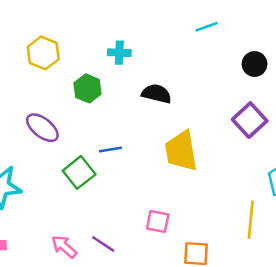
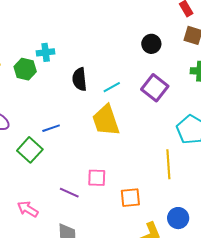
cyan line: (207, 27) -> (112, 87), moved
green hexagon: (88, 88) -> (25, 69), moved
black semicircle: (156, 94) -> (79, 79), turned -100
purple line: (103, 244) -> (69, 193), moved

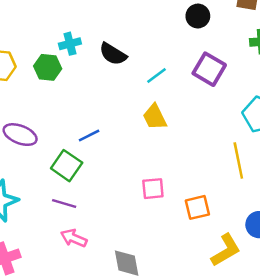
black semicircle: (79, 79) -> (113, 54), moved, turned -45
yellow trapezoid: (106, 120) -> (155, 117), size x0.7
purple line: (69, 193) -> (64, 203), moved

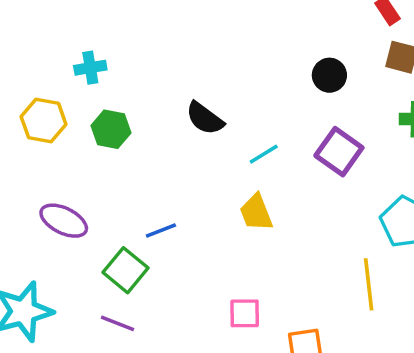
cyan cross: (70, 44) -> (90, 68), moved

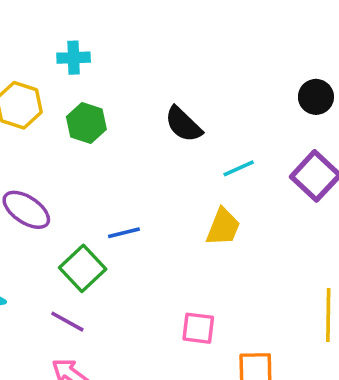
yellow trapezoid: (256, 213) -> (223, 227), turned -144

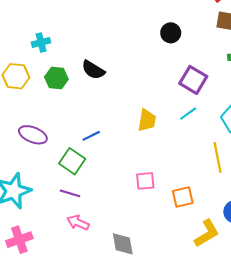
black circle: (316, 97) -> (171, 33), moved
black semicircle: (183, 124) -> (93, 70), moved
cyan line: (239, 168) -> (188, 114), moved

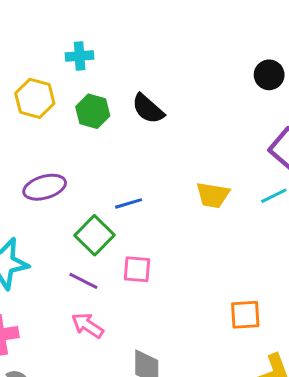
yellow trapezoid: (147, 120) -> (213, 195), turned 80
purple ellipse: (33, 135) -> (45, 187), turned -48
pink square: (145, 181) -> (137, 269), moved

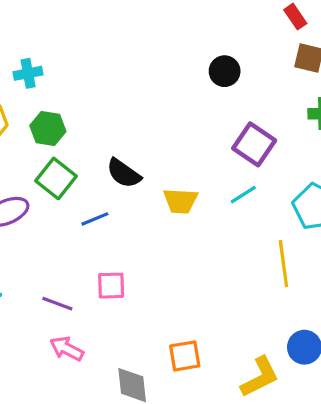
black semicircle: (148, 109) -> (124, 173), moved
green square: (95, 235) -> (56, 178), moved
orange square: (245, 315) -> (185, 356), moved

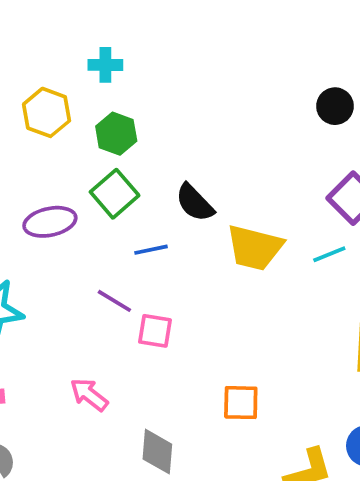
yellow trapezoid: (180, 201) -> (255, 248), size x1.4
purple line: (57, 304) -> (114, 301), moved
orange square: (185, 356) -> (241, 403), moved

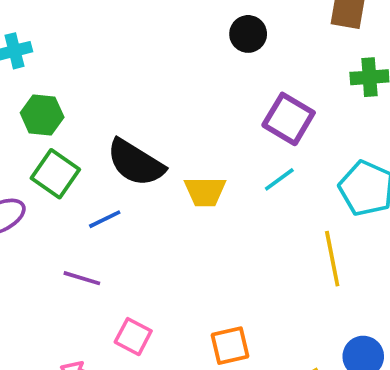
black semicircle: (195, 203) -> (136, 163), size x1.4
yellow trapezoid: (255, 248) -> (205, 191), size x0.7
pink square: (155, 331) -> (133, 337), moved, turned 33

